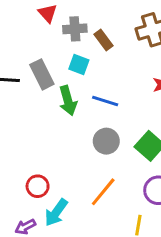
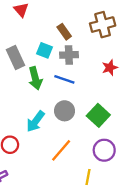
gray cross: (75, 29) -> (69, 55), moved
cyan arrow: (56, 212) -> (35, 121), moved

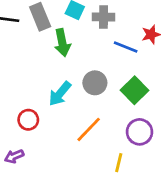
blue line: (64, 79) -> (126, 47), moved

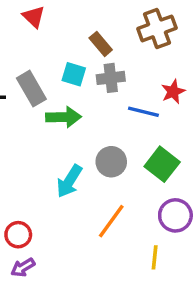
green arrow: (62, 43) -> (64, 117), turned -72
red circle: (28, 120) -> (18, 235), moved

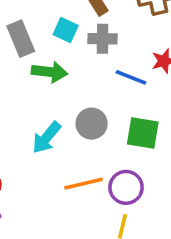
green square: (162, 164) -> (143, 133), turned -36
purple circle: (175, 215) -> (126, 187), moved
orange line: (111, 221) -> (84, 184), turned 33

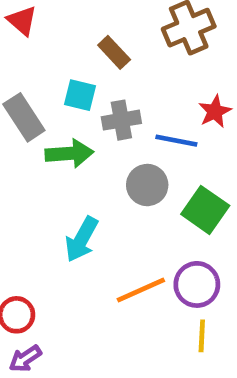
gray cross: (103, 39) -> (121, 120), moved
gray circle: (92, 124) -> (147, 185), moved
green square: (143, 133) -> (205, 210), turned 36

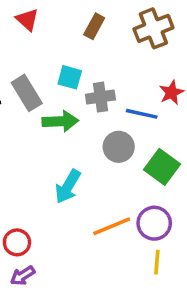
brown rectangle: (114, 52) -> (94, 26), moved, turned 70

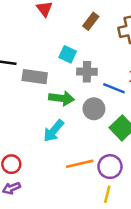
gray rectangle: (27, 93) -> (35, 77), moved, turned -60
green arrow: (60, 121) -> (62, 98), moved

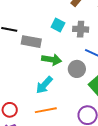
gray cross: (87, 72) -> (81, 29), moved
orange line: (80, 164) -> (46, 110), moved

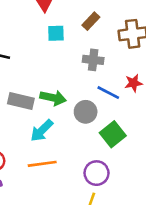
cyan square: (58, 25) -> (56, 33), moved, turned -32
gray rectangle: (31, 42) -> (21, 101), moved

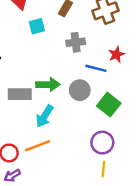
orange line: (42, 164) -> (37, 146), moved

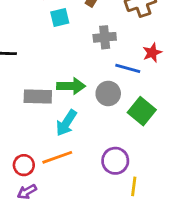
purple circle: (102, 143) -> (115, 161), moved

